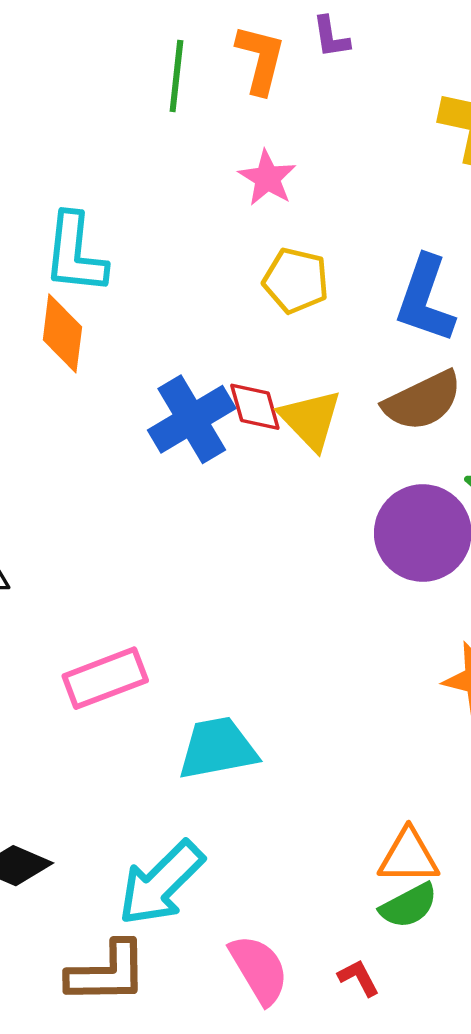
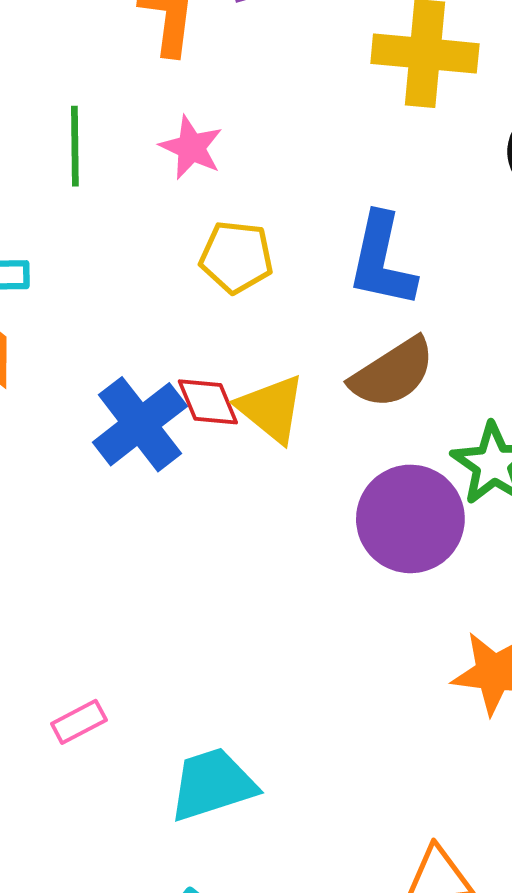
green line: (176, 76) -> (75, 146), moved
pink rectangle: (105, 678) -> (79, 722), size x0.6

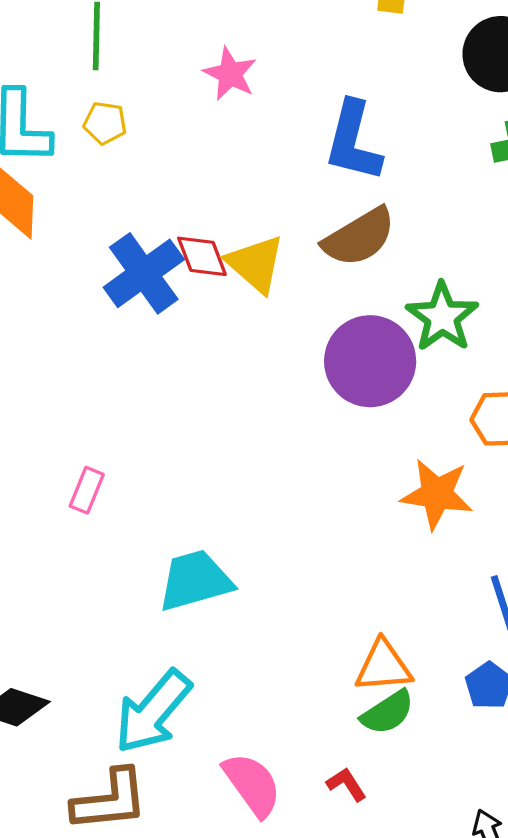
pink star: (191, 147) -> (230, 74), moved
yellow pentagon: (236, 257) -> (105, 123), moved, size x0.7
pink rectangle: (79, 722) -> (87, 490), moved, turned -42

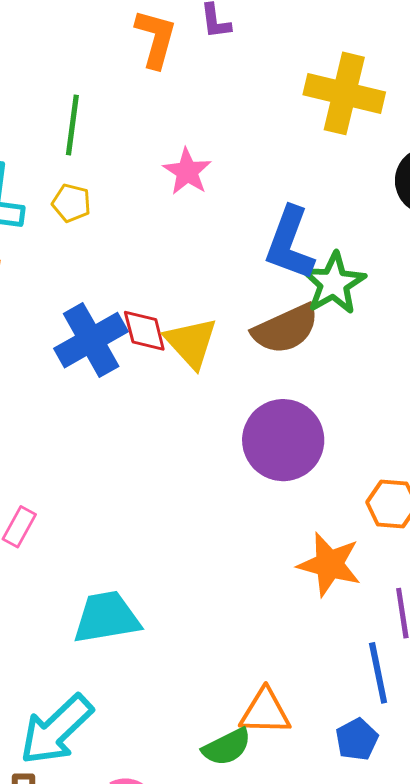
green star: (442, 317) -> (334, 283), moved
green semicircle: (388, 712) -> (227, 747), moved

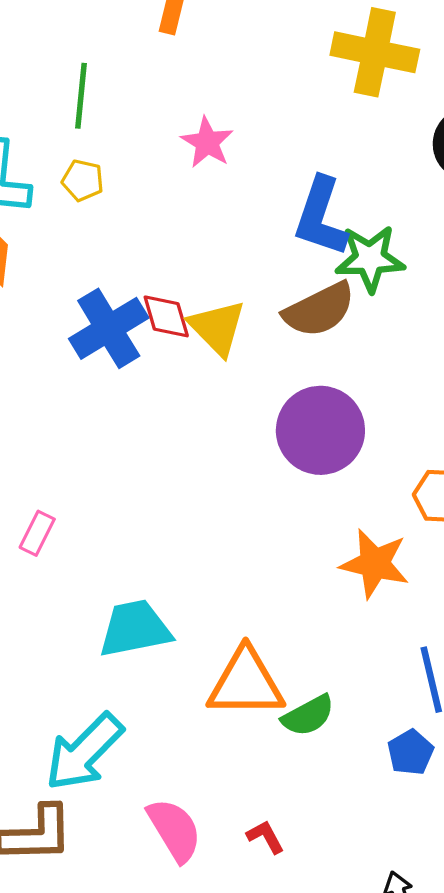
green star: (334, 283) -> (370, 259), turned 30
orange triangle: (265, 712) -> (246, 683), moved, size x1.4
green semicircle: (227, 747) -> (308, 716), moved

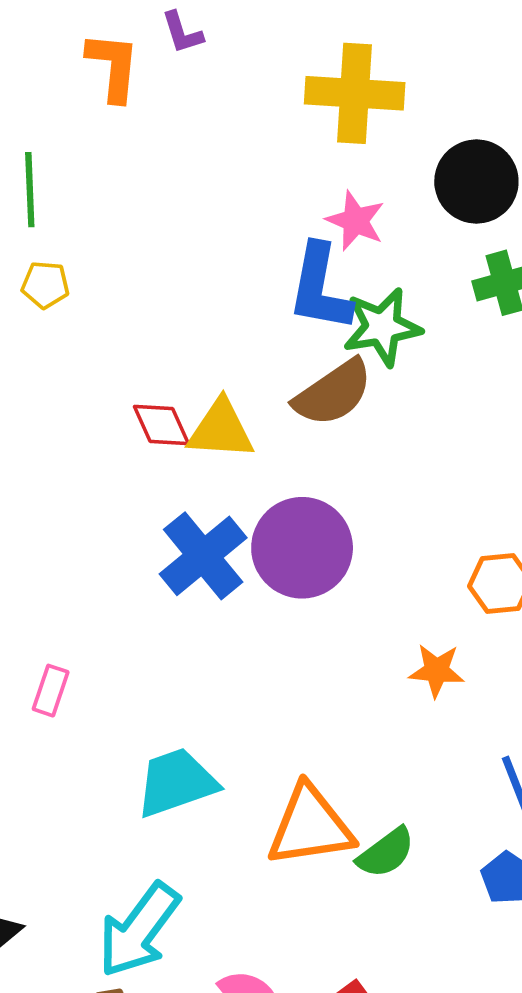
pink star: (207, 142) -> (355, 221), moved
blue cross: (109, 328) -> (203, 556), moved
yellow triangle: (217, 328) -> (221, 430), turned -34
purple circle: (320, 430) -> (302, 548), moved
orange star: (375, 564) -> (437, 671), size x0.7

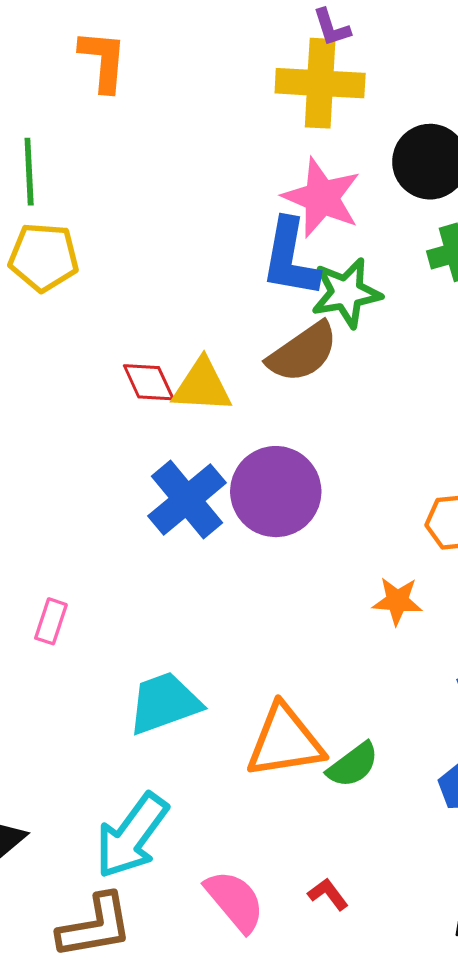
purple L-shape: (182, 33) -> (331, 27), moved
pink star: (355, 221) -> (322, 198), size x1.5
yellow pentagon: (45, 285) -> (44, 257), size x1.6

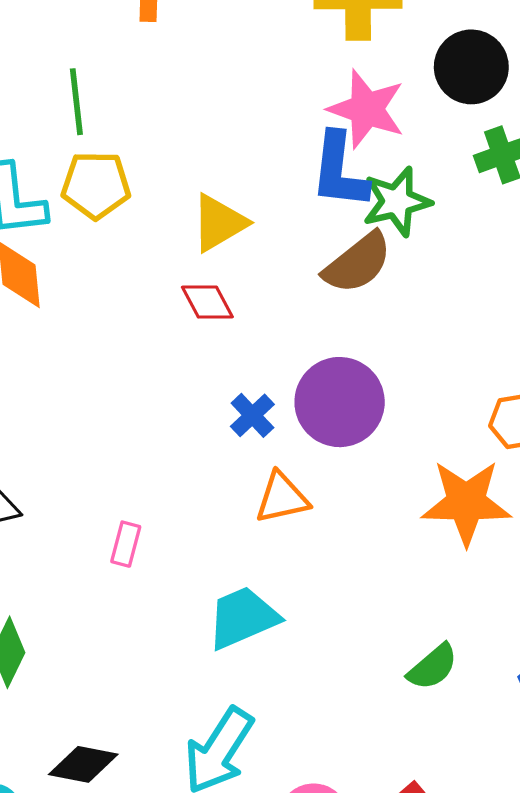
yellow triangle: (202, 386) -> (219, 223), moved, turned -30
blue cross: (187, 499) -> (252, 415), size x0.6
orange star: (397, 601) -> (466, 502), size x1.8
orange triangle: (285, 741) -> (282, 498), moved, size x0.7

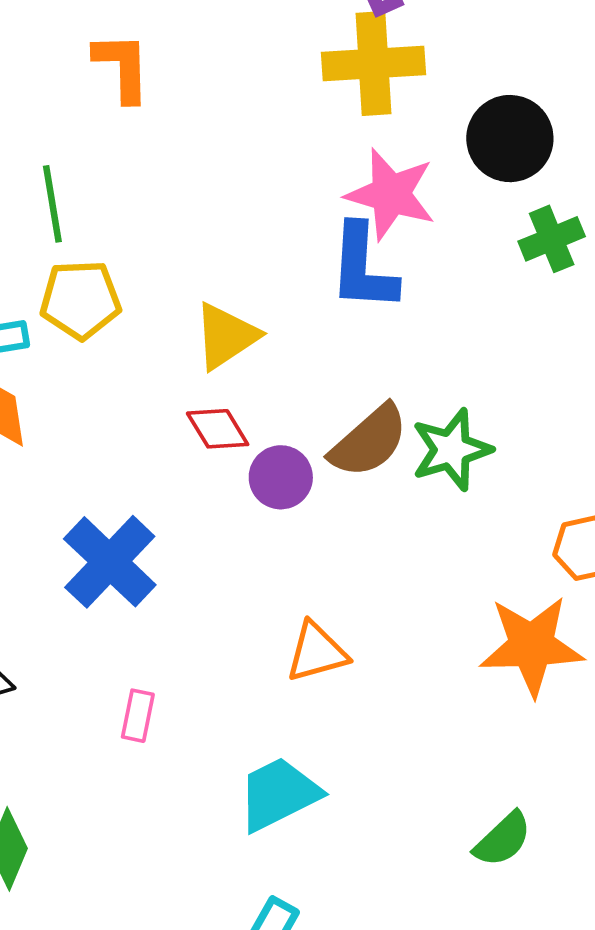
green star: (397, 202) -> (451, 450), moved
brown semicircle: (357, 263) -> (369, 441), moved
purple circle: (340, 402) -> (281, 477), moved, size x0.6
blue cross: (252, 415) -> (110, 562), moved, size x1.8

